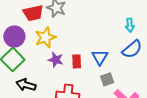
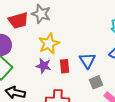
yellow star: (45, 37) -> (49, 44), moved

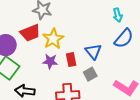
red trapezoid: (18, 20) -> (30, 33), moved
gray square: (96, 82) -> (90, 74), moved

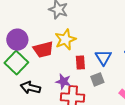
red trapezoid: (30, 33) -> (43, 50), moved
purple star: (50, 61) -> (63, 81), moved

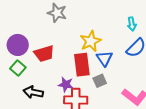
yellow star: (65, 39) -> (91, 41), moved
red rectangle: (80, 62) -> (82, 65), size x1.6
green square: (16, 63) -> (18, 68), size x0.7

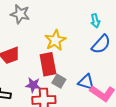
blue triangle: (105, 58) -> (86, 82), moved, turned -36
gray square: (100, 81) -> (59, 81), moved, turned -32

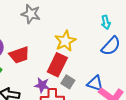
red rectangle: (48, 64) -> (57, 65), turned 35

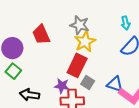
gray star: (31, 14) -> (80, 25), moved
red trapezoid: (19, 55) -> (41, 34), moved, turned 85

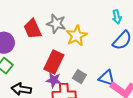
gray star: (80, 25) -> (56, 24), moved
red rectangle: (77, 65) -> (54, 62), moved

